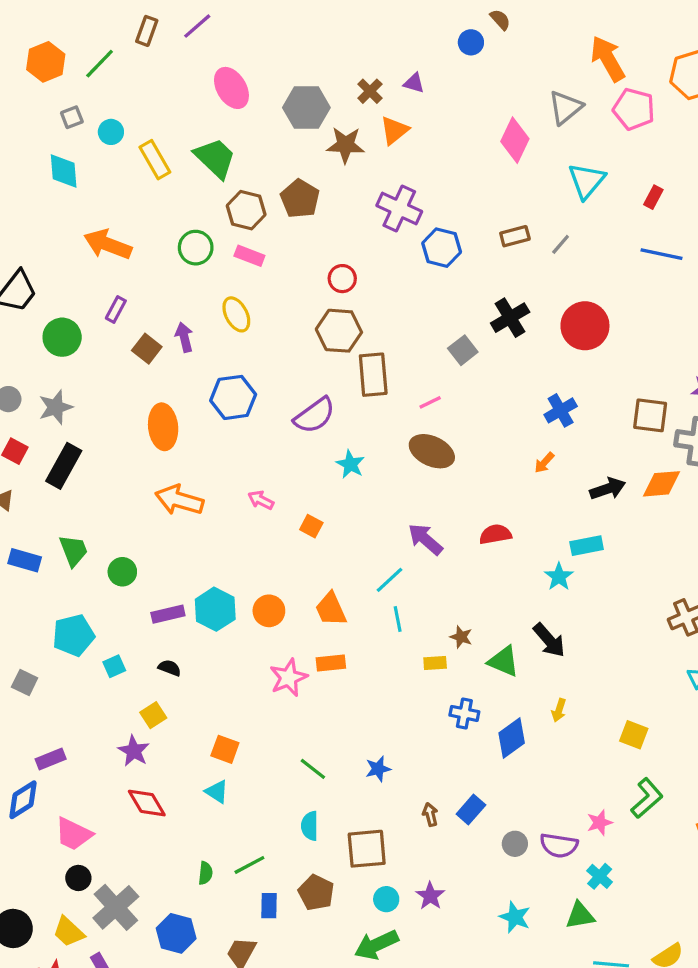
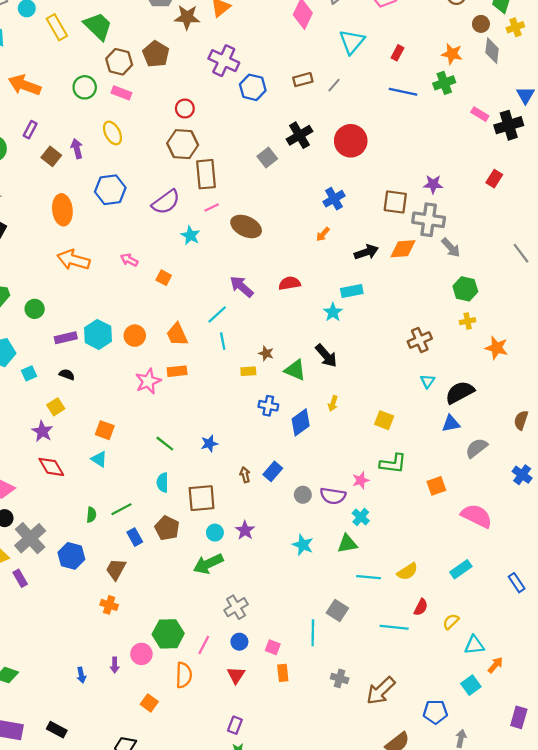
pink line: (430, 402) -> (212, 208), moved
green L-shape: (647, 798) -> (393, 464), turned 48
blue rectangle: (269, 906) -> (135, 537), turned -30

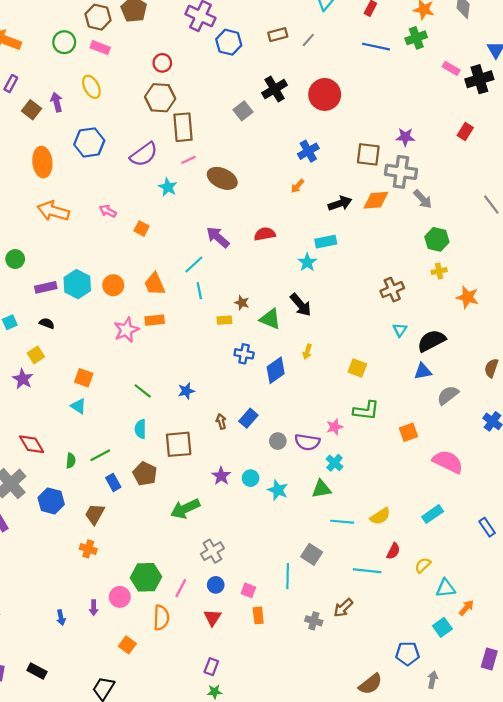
red diamond: (51, 467) -> (32, 444), moved
cyan circle: (215, 533) -> (251, 478), moved
brown arrow: (381, 691) -> (343, 608), moved, size x0.7

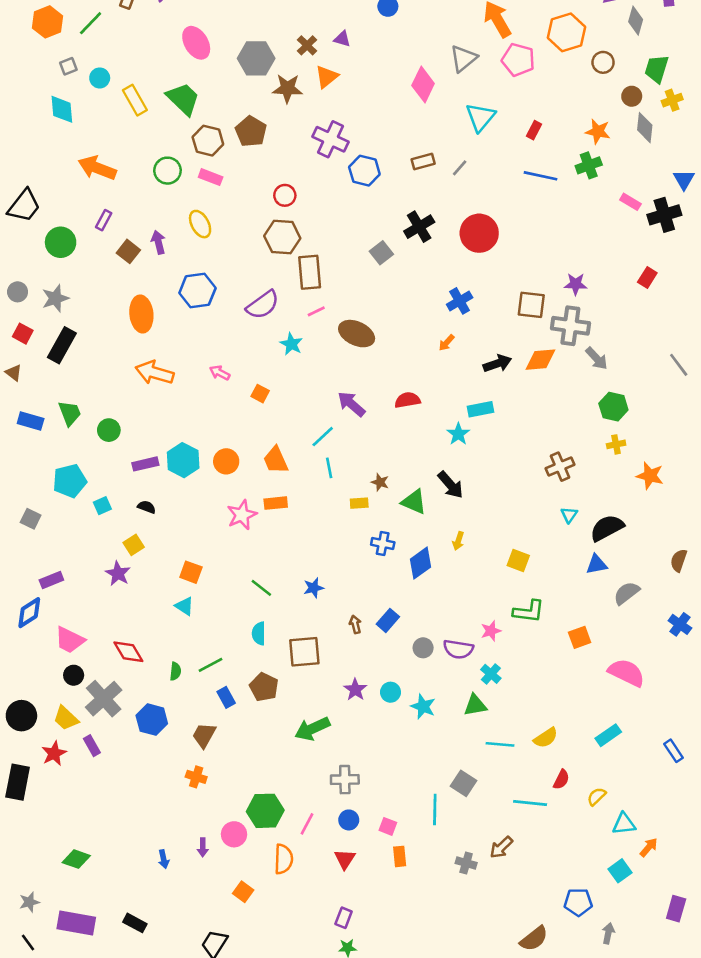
gray cross: (212, 551) -> (345, 780), turned 30

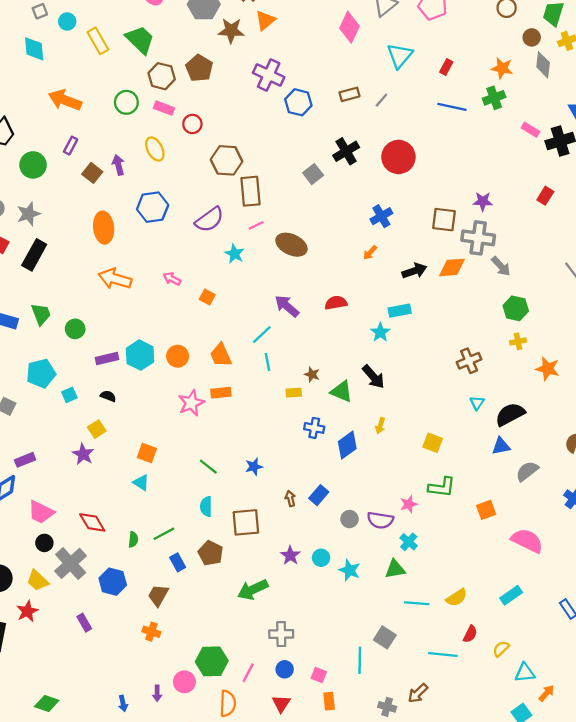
red circle: (285, 195) -> (192, 124), moved
purple rectangle: (92, 746) -> (84, 623), moved

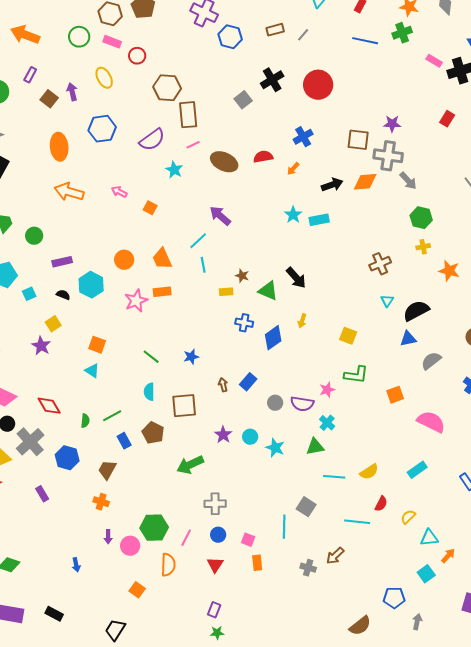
red semicircle: (336, 303) -> (263, 157), moved
cyan star: (380, 332) -> (293, 215), moved
cyan hexagon: (140, 355) -> (91, 285), moved
purple arrow: (157, 693) -> (108, 537), moved

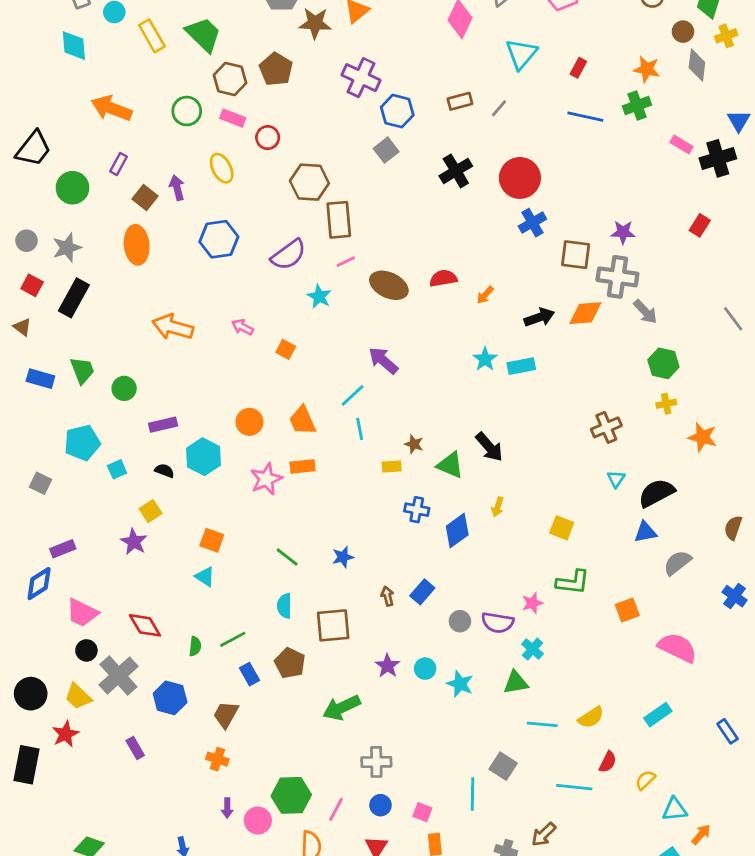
gray square: (243, 100) -> (386, 150), moved
blue cross: (303, 137) -> (532, 223), moved
orange ellipse: (59, 147) -> (137, 245), moved

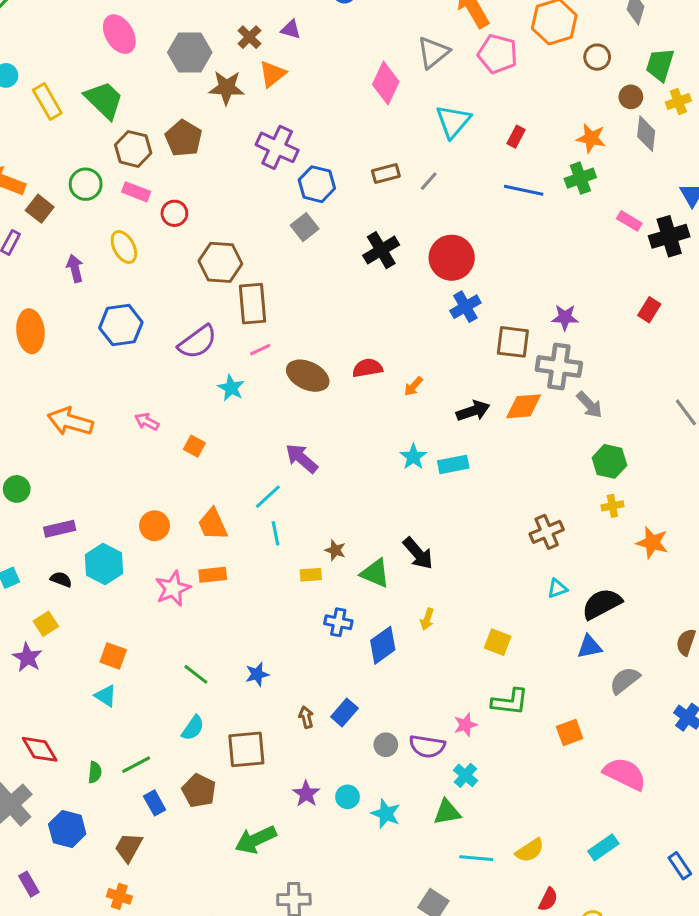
brown square: (145, 197) -> (40, 209), moved
cyan triangle: (616, 479) -> (557, 589), turned 36
cyan semicircle: (284, 606) -> (193, 728), turned -145

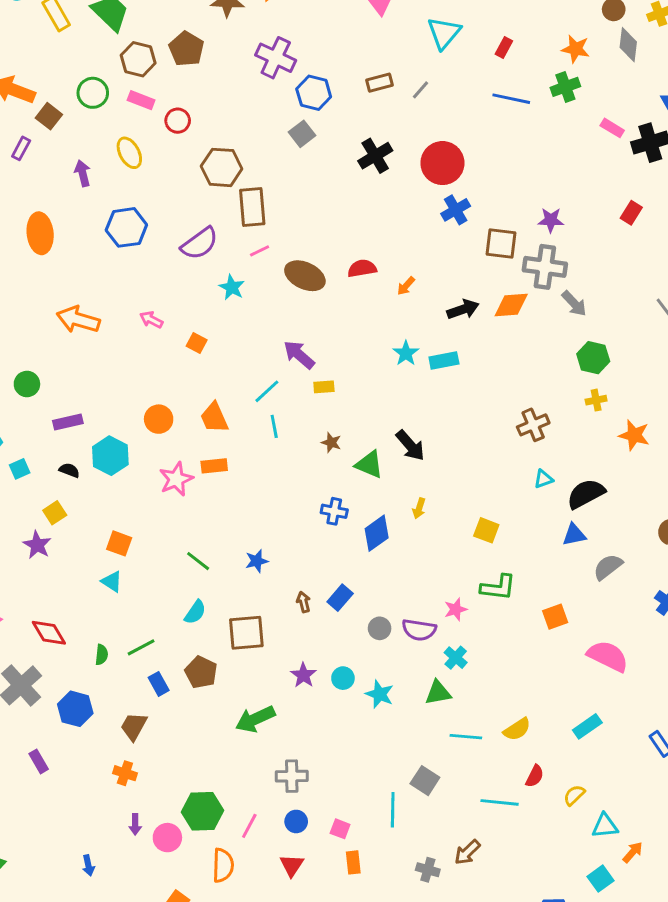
yellow rectangle: (311, 575) -> (324, 387), moved

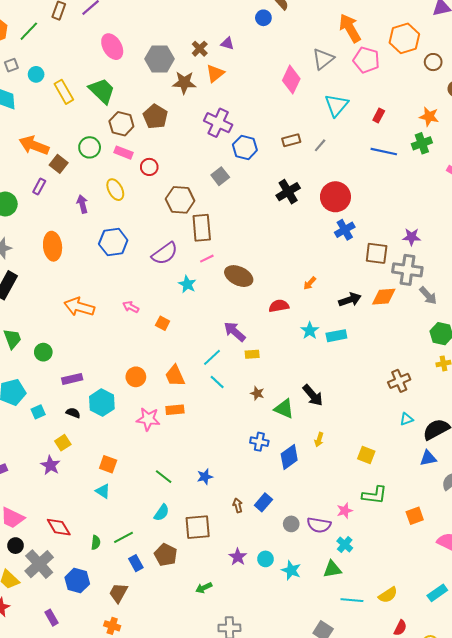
gray square: (302, 134) -> (220, 176), moved
red semicircle: (362, 268) -> (279, 306), moved
cyan line: (274, 426) -> (217, 382), turned -35
pink star: (176, 479) -> (148, 419), turned 30
green arrow: (255, 719) -> (204, 588), size x0.6

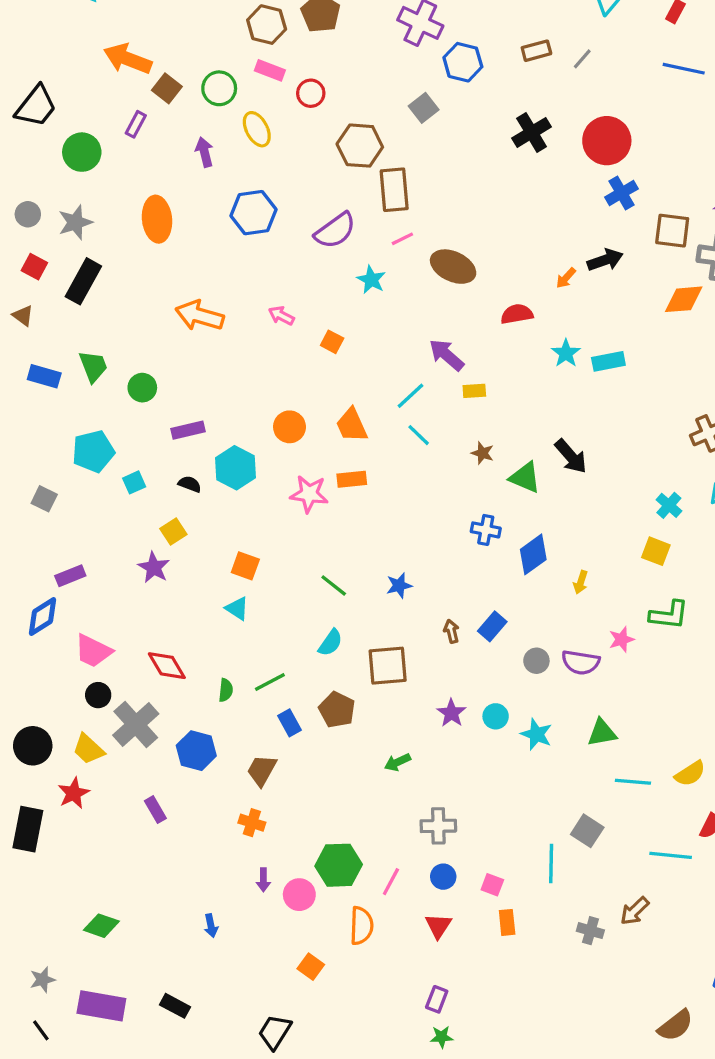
green circle: (90, 147) -> (219, 88), moved
black arrow: (350, 300) -> (605, 260), moved
yellow arrow: (319, 440) -> (581, 582), moved
cyan cross: (345, 545) -> (669, 505), moved

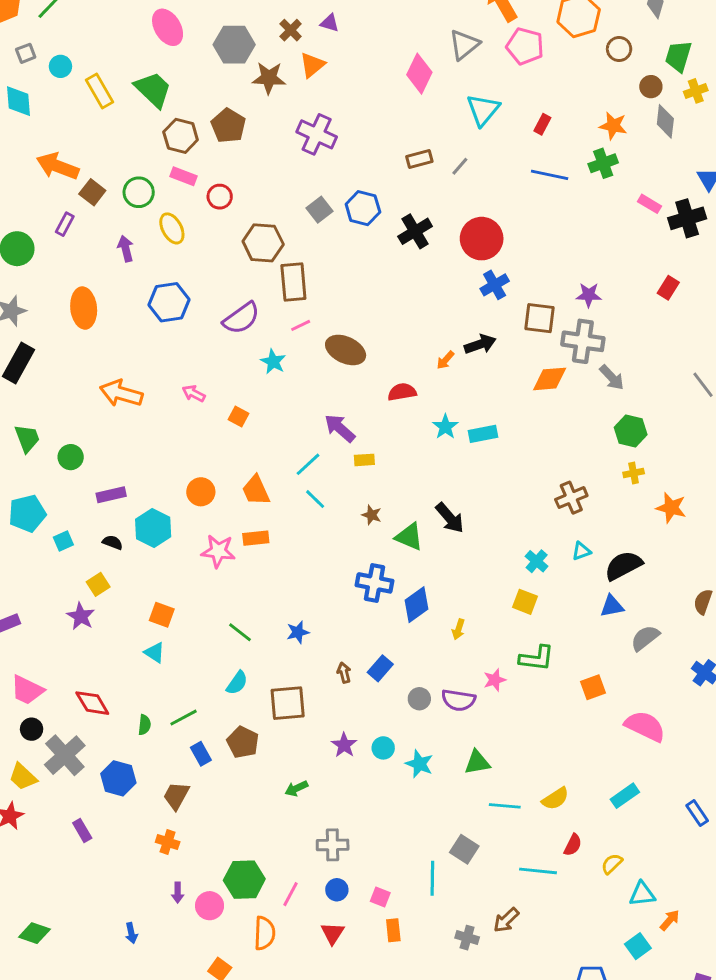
blue hexagon: (463, 62) -> (363, 208), moved
blue cross: (486, 530) -> (374, 583), size x1.4

